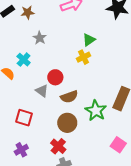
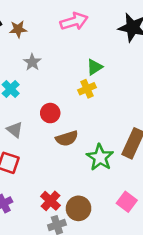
gray triangle: (42, 91) -> (15, 130), moved
brown circle: (67, 123) -> (79, 208), moved

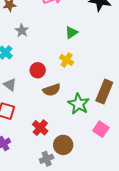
yellow cross: (87, 89) -> (67, 60), moved, turned -32
red cross: (50, 201) -> (40, 128), moved
pink square: (127, 202) -> (101, 129), moved

